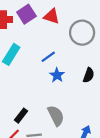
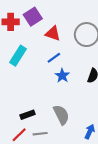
red triangle: (52, 16) -> (53, 33), moved
black rectangle: (21, 116) -> (27, 115), turned 32

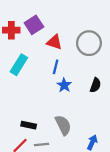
blue line: (54, 58) -> (56, 67), turned -40
black rectangle: (27, 115) -> (29, 125), turned 32

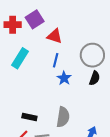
gray circle: (89, 43) -> (92, 55), moved
gray semicircle: (63, 125) -> (63, 117), turned 36

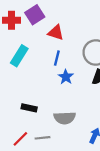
black rectangle: (29, 117) -> (29, 108), moved
gray semicircle: (63, 117) -> (65, 118), turned 78

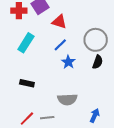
blue line: (57, 58) -> (60, 45), turned 32
black rectangle: (29, 108) -> (27, 83), moved

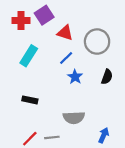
gray circle: (96, 40) -> (97, 42), moved

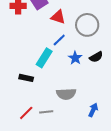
cyan rectangle: (29, 56) -> (44, 58), moved
blue star: (75, 77) -> (75, 58), moved
black semicircle: (107, 77) -> (96, 57), turned 40

